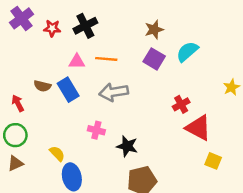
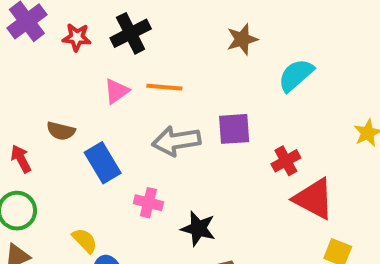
purple square: (154, 59) -> (234, 129), moved, turned -35
pink triangle: (77, 61) -> (117, 91), turned -35
blue rectangle: (68, 90) -> (103, 163), moved

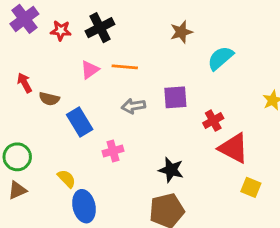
gray arrow: (176, 141) -> (133, 106), size x0.7
red arrow: (21, 159) -> (24, 83), moved
pink cross: (148, 203) -> (113, 151), turned -30
black star: (198, 229) -> (171, 170), moved

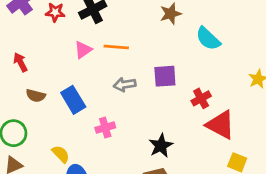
cyan semicircle: (220, 58) -> (208, 39), turned -96
brown semicircle: (49, 99) -> (36, 96), moved
black star: (171, 170) -> (161, 146), turned 30

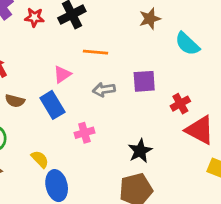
pink triangle: (83, 50) -> (62, 74), moved

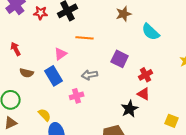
purple square: (144, 81) -> (120, 59), turned 30
gray arrow: (104, 90) -> (90, 75), moved
red triangle: (200, 130) -> (144, 94), moved, size x0.6
black star: (140, 151) -> (130, 109), moved

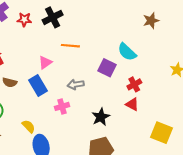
brown star: (124, 14) -> (151, 21), moved
cyan semicircle: (151, 32) -> (127, 52), moved
black star: (130, 109) -> (101, 117), moved
yellow square: (172, 121) -> (161, 133), size x1.5

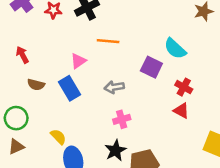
red cross: (134, 84) -> (184, 87), turned -32
pink cross: (62, 106) -> (122, 119), moved
black star: (101, 117) -> (115, 150), moved

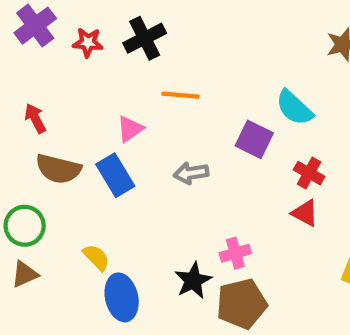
brown semicircle: (36, 85) -> (58, 169), size x1.5
pink cross: (122, 119) -> (235, 253), moved

